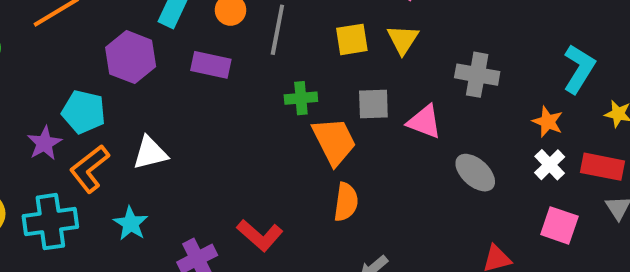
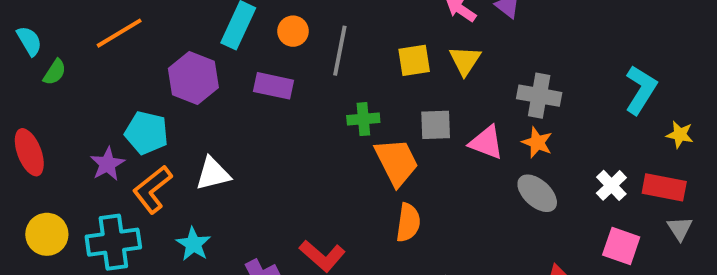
orange star: (548, 122) -> (537, 142), moved

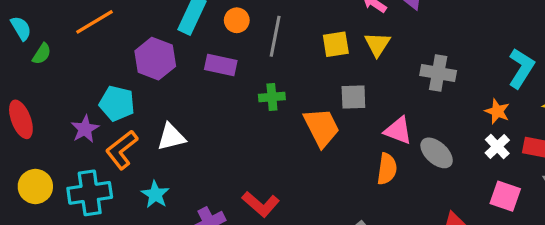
green cross: (363, 119) -> (272, 97), moved
pink triangle: (486, 142) -> (398, 131), moved
orange star: (537, 142) -> (497, 111), moved
orange semicircle: (408, 223) -> (387, 169), moved

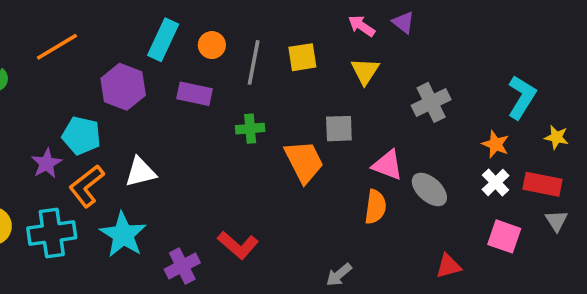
yellow square: (336, 44) -> (302, 57), moved
gray cross: (438, 73) -> (431, 102), turned -36
cyan star: (155, 194) -> (123, 235), size x1.5

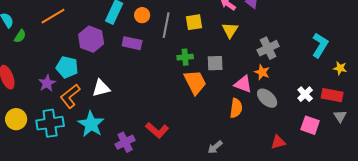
green cross: (250, 129) -> (185, 57), moved
orange star: (496, 144) -> (262, 72), moved

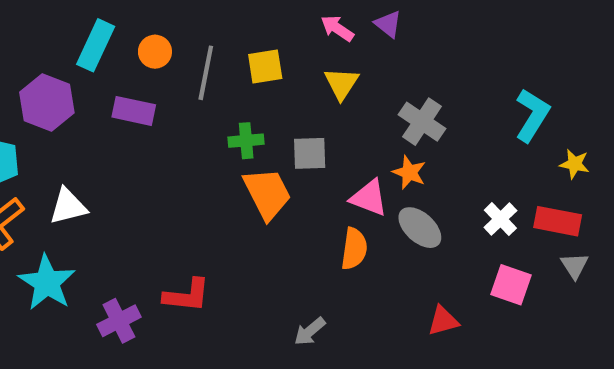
gray cross: (268, 48) -> (422, 122), turned -30
red L-shape: (157, 130) -> (187, 295), turned -35

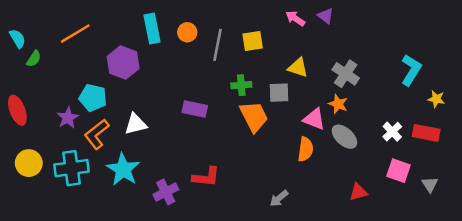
cyan rectangle: (96, 45) -> (152, 28), turned -36
yellow triangle: (341, 83) -> (298, 67), moved, turned -45
purple rectangle: (134, 111) -> (195, 109), moved
gray triangle: (575, 266) -> (430, 184), moved

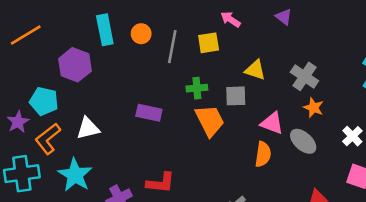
pink arrow: (295, 18) -> (231, 19), moved
orange star: (338, 104) -> (314, 108), moved

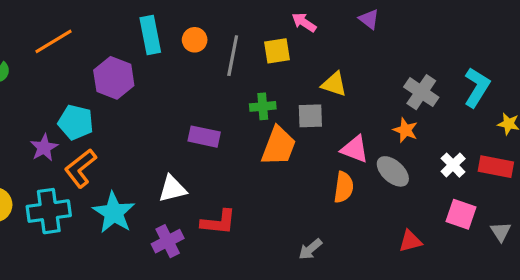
gray cross: (304, 76) -> (421, 92), moved
orange trapezoid: (210, 121) -> (279, 146), turned 48
white triangle: (88, 128) -> (172, 189), moved

